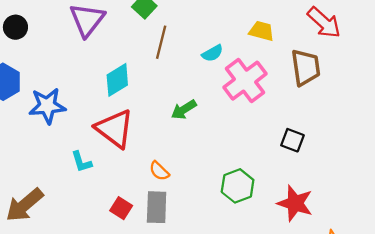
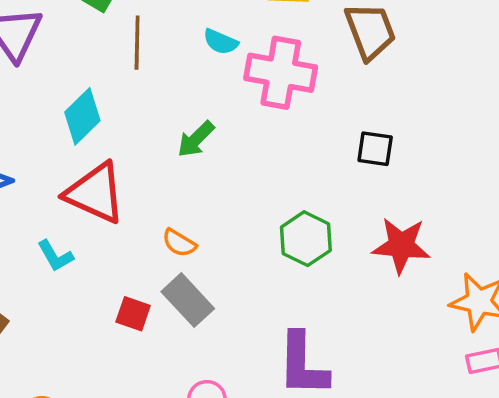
cyan semicircle: (212, 53) -> (221, 42), turned 65
pink cross: (245, 81) -> (281, 73), turned -30
gray rectangle: (157, 207) -> (188, 300), turned -32

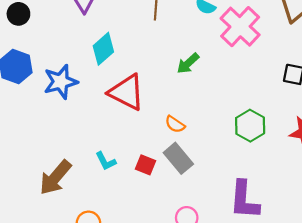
pink cross: (281, 73) -> (240, 27), turned 30
cyan diamond: (82, 116) -> (103, 49), moved
cyan L-shape: (55, 256) -> (106, 161), moved

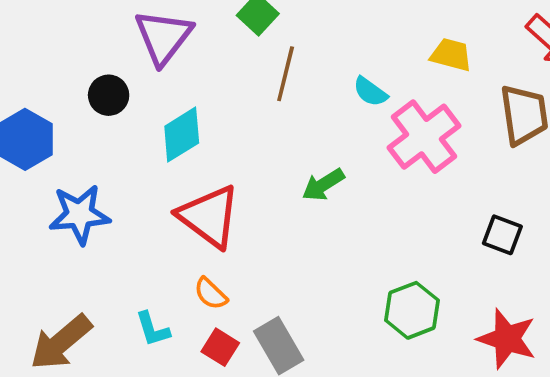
black circle: (18, 14) -> (109, 95), moved
blue star: (61, 82) -> (80, 214), moved
orange semicircle: (175, 124) -> (211, 294), moved

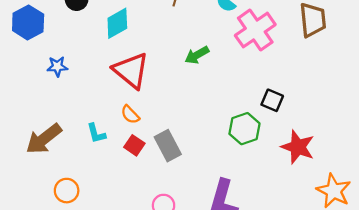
blue star: (80, 214) -> (57, 66), size x0.6
black square: (502, 235) -> (272, 100), moved

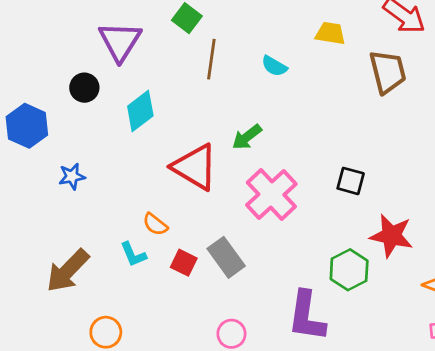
pink cross: (255, 30) -> (271, 195), moved
red triangle: (131, 70) -> (195, 167), moved
orange semicircle: (130, 115) -> (155, 224), moved
green hexagon: (244, 129) -> (349, 270), moved

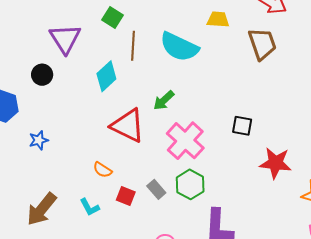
cyan semicircle: (274, 66) -> (179, 47), size x2.0
cyan diamond: (140, 111) -> (106, 76), moved
cyan L-shape: (133, 254) -> (90, 207), moved
gray rectangle: (226, 257) -> (156, 189), size x0.7
green hexagon: (349, 270) -> (190, 184), moved

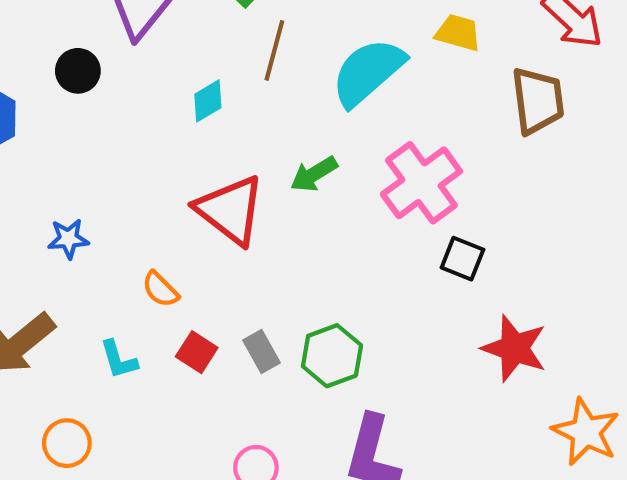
cyan semicircle: (179, 47) -> (368, 72), turned 102
cyan diamond: (106, 76) -> (208, 101), size x0.7
blue star: (39, 140) -> (68, 239), moved
pink cross: (185, 141) -> (421, 183), moved

